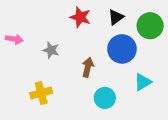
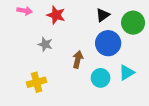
red star: (80, 17) -> (56, 15), moved
pink arrow: (14, 39) -> (25, 11), moved
cyan circle: (105, 98) -> (101, 78), moved

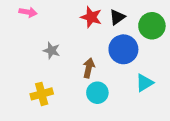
red star: (56, 15) -> (91, 17), moved
cyan circle: (101, 78) -> (97, 93), moved

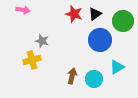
brown arrow: (89, 68) -> (72, 76), moved
cyan circle: (97, 93) -> (94, 79), moved
yellow cross: (42, 94) -> (32, 60), moved

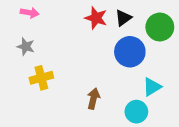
gray star: (42, 41) -> (26, 47), moved
cyan circle: (94, 79) -> (136, 112), moved

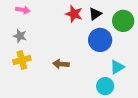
yellow cross: (41, 78) -> (22, 60), moved
brown arrow: (93, 99) -> (61, 64), moved, turned -98

